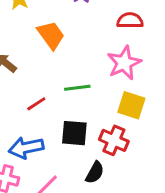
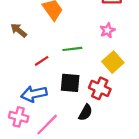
pink star: (124, 63) -> (107, 30), size x0.6
yellow square: (131, 105) -> (113, 62), turned 30

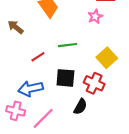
pink star: (107, 30) -> (95, 16), moved

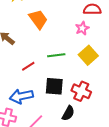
yellow square: (107, 58) -> (88, 55), moved

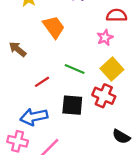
green line: (56, 55) -> (75, 69), turned 30
red cross: (81, 91) -> (104, 96), moved
black semicircle: (68, 113) -> (121, 137), moved, turned 91

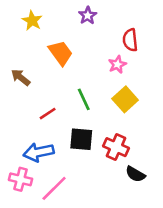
red semicircle: (117, 15) -> (130, 40), turned -96
green line: (75, 69) -> (84, 99), turned 42
red cross: (104, 96) -> (116, 147), moved

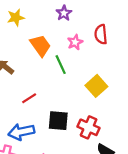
yellow star: (32, 21) -> (16, 18), turned 30
pink star: (117, 65) -> (75, 42), moved
green line: (84, 99) -> (61, 65), moved

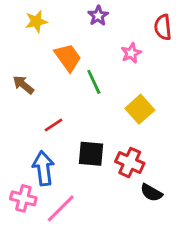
red semicircle: (101, 34) -> (163, 27), moved
pink star: (75, 42) -> (131, 53), moved
blue arrow: (21, 132) -> (43, 168), turned 95

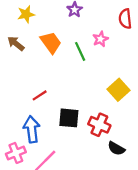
green line: (94, 82) -> (80, 51), moved
brown arrow: (23, 85) -> (16, 44), moved
yellow square: (140, 109) -> (119, 90), moved
pink cross: (23, 198) -> (16, 153), turned -36

